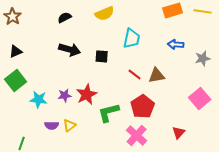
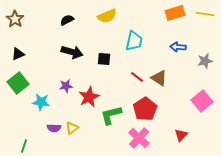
brown triangle: (157, 75) -> (159, 78), turned 42
purple star: (65, 95) -> (66, 86), moved

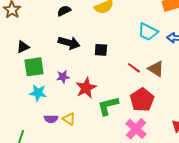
cyan trapezoid: (134, 41) -> (148, 32), moved, turned 105
black triangle: (18, 54) -> (23, 47), moved
green square: (18, 83) -> (34, 67), moved, turned 30
yellow triangle: (72, 128) -> (69, 119), turned -48

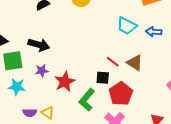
black arrow: (69, 43) -> (39, 45), moved
black square: (101, 50) -> (103, 78), moved
green L-shape: (108, 106) -> (87, 100), turned -35

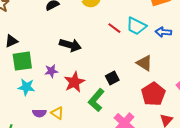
black arrow: (39, 45) -> (70, 45), moved
red line: (113, 62) -> (114, 28), moved
black square: (103, 78) -> (112, 78), turned -32
red pentagon: (121, 94) -> (153, 94), moved

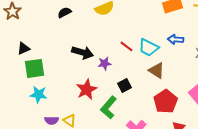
cyan trapezoid: (136, 26) -> (149, 47), moved
red line: (114, 28) -> (127, 46), moved
purple star: (51, 71) -> (105, 63), moved

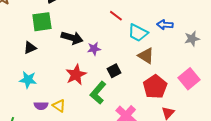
red line: (127, 46) -> (116, 16), moved
black triangle: (24, 48) -> (30, 48), moved
green square: (35, 68) -> (42, 22), moved

